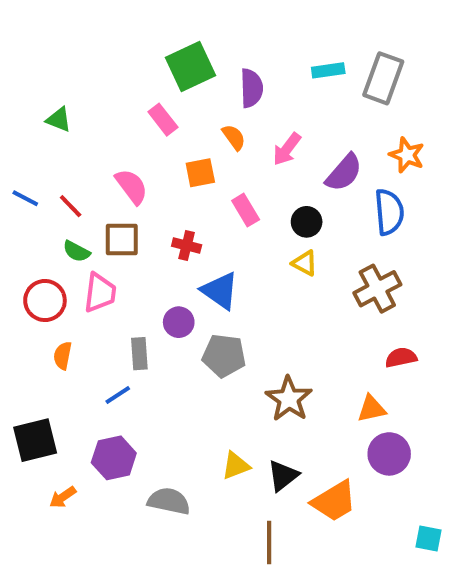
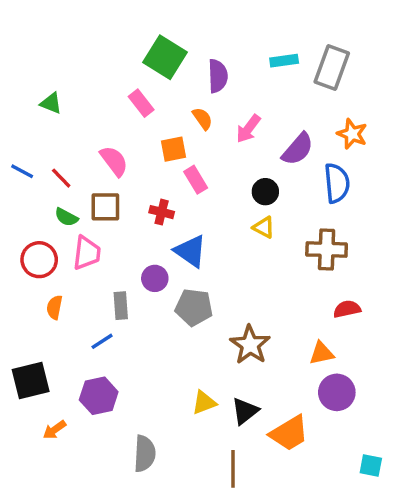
green square: (191, 66) -> (165, 57), turned -33
pink rectangle: (246, 210) -> (196, 180), moved
brown cross: (377, 289) -> (327, 249), turned 30
gray semicircle: (169, 501) -> (145, 454), moved, turned 81

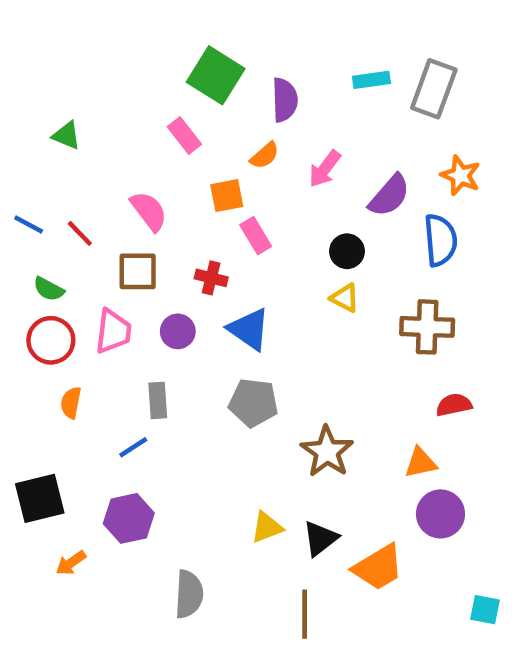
orange semicircle: (202, 119) -> (265, 156), turned 85
green semicircle: (66, 217) -> (49, 289), moved
purple circle: (155, 278) -> (178, 331), moved

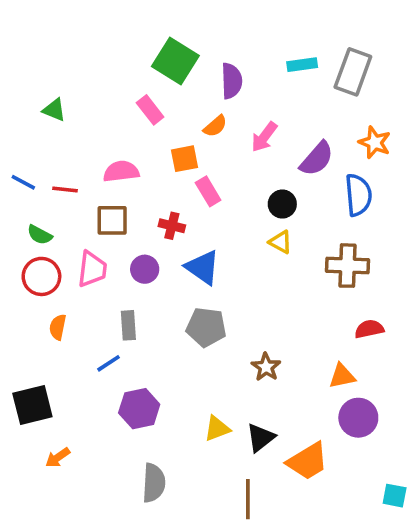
pink semicircle: (149, 211) -> (121, 171), turned -60
red line: (80, 233) -> (65, 190), turned -40
brown star: (327, 452) -> (266, 367), size x0.7
purple hexagon: (129, 518) -> (139, 409), moved

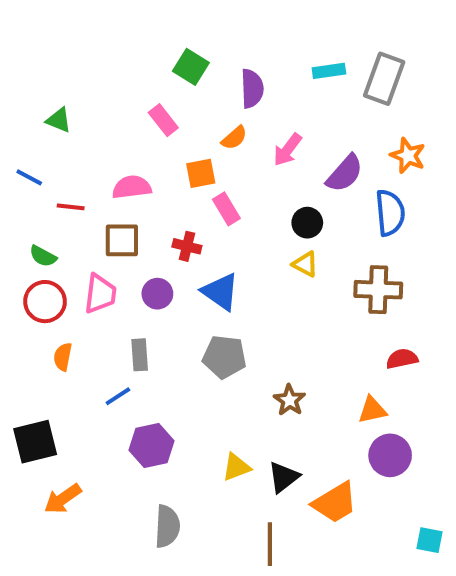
green square: (175, 61) -> (191, 67), size x0.7
blue line: (23, 182) -> (29, 177), moved
orange arrow: (58, 458) -> (63, 499), size x1.4

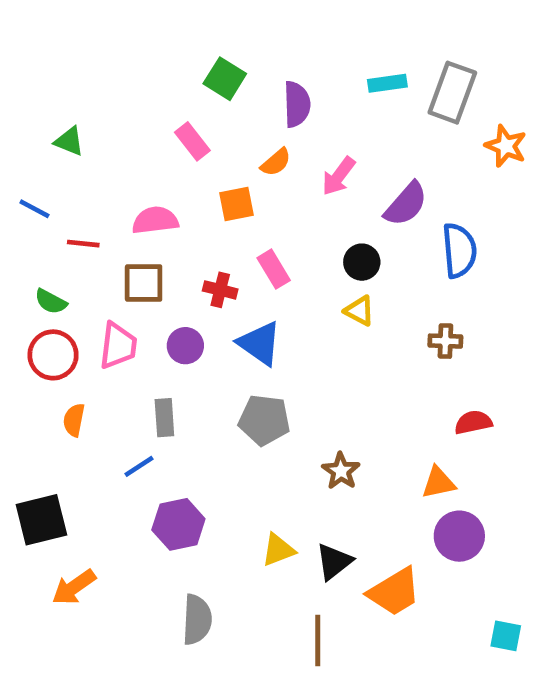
orange star: (408, 156) -> (506, 146), moved
pink rectangle: (226, 209) -> (274, 269), moved
brown cross: (378, 290) -> (445, 341), size x0.6

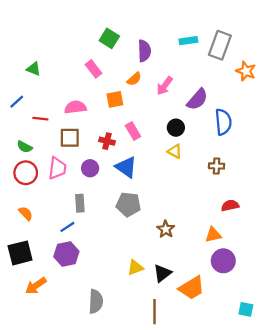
blue line: (34, 209) -> (17, 102), turned -70
orange semicircle: (74, 420) -> (26, 213), moved, turned 126
purple hexagon: (178, 524) -> (66, 254), moved

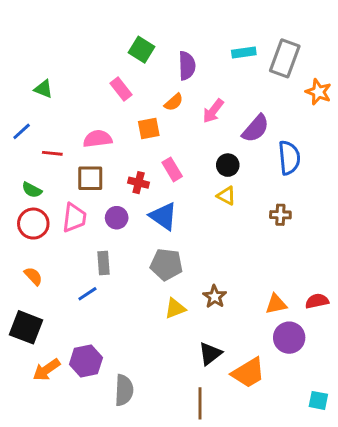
red semicircle: (230, 206) -> (317, 301), moved
black square: (20, 253) -> (26, 327), turned 35
purple hexagon: (66, 254) -> (86, 361), moved
yellow triangle: (135, 268) -> (175, 308), moved

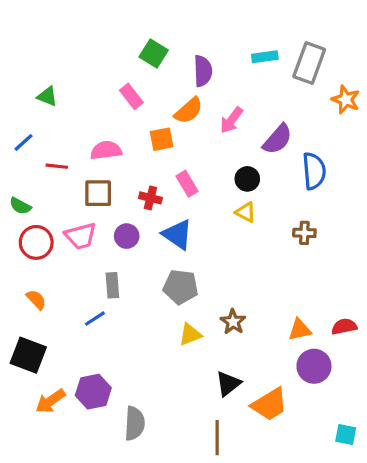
orange semicircle: (174, 102) -> (189, 111), size x1.4
green semicircle: (32, 190) -> (20, 206), moved
pink trapezoid: (74, 218) -> (81, 236), turned 68

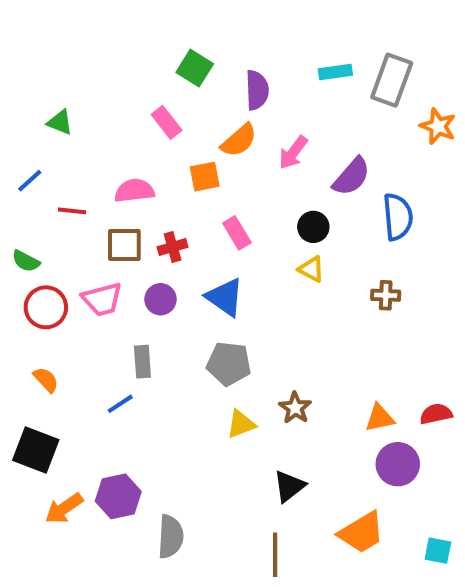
red cross: (150, 198) -> (173, 247), moved, turned -30
orange trapezoid: (270, 404) -> (362, 533), moved

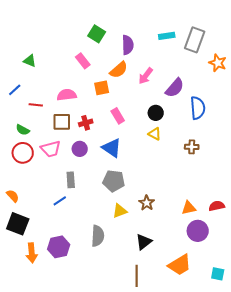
green semicircle: (26, 261) -> (23, 130), moved
orange semicircle: (46, 380) -> (13, 196), moved
orange arrow: (64, 508) -> (32, 253), turned -60
gray semicircle: (171, 537) -> (98, 236), moved

